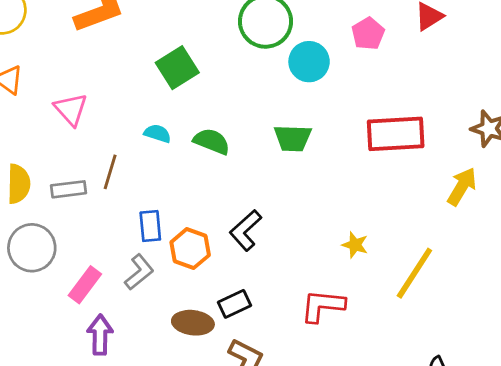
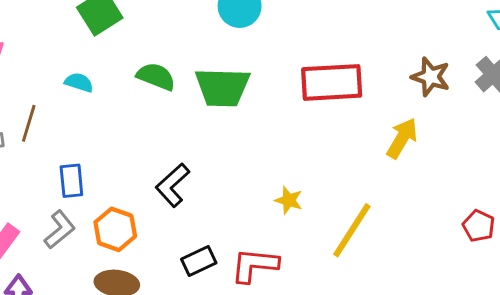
green trapezoid: (293, 138) -> (222, 87), size x1.4
green semicircle: (212, 141) -> (156, 77), moved
orange hexagon: (190, 249) -> (115, 229), moved
black rectangle: (234, 304) -> (199, 261), moved

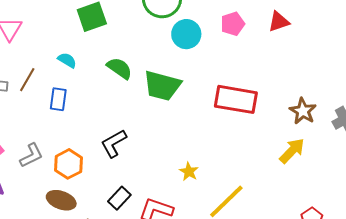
yellow arrow: (402, 138) -> (292, 151), moved
blue rectangle: (71, 181) -> (58, 99), moved
black rectangle: (199, 261) -> (119, 198), turned -35

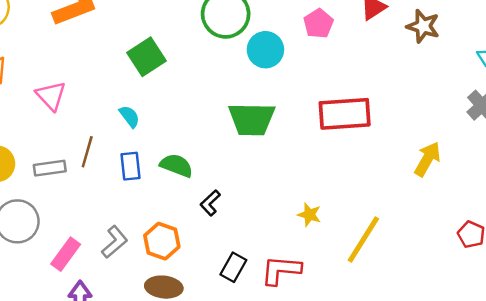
cyan semicircle: (67, 60) -> (129, 116), turned 36
green semicircle: (119, 68) -> (176, 165), moved
brown star: (303, 111) -> (423, 26), moved
black L-shape: (114, 143) -> (210, 203), size x0.7

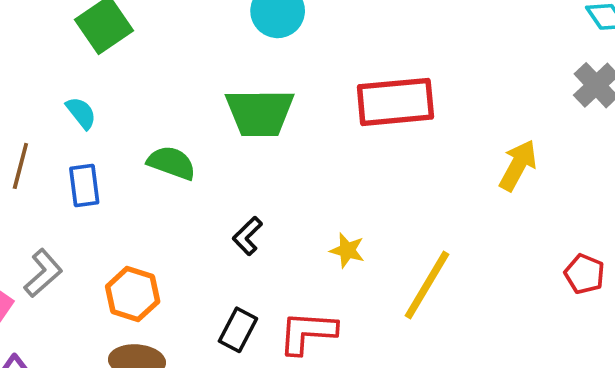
green semicircle: (176, 165) -> (171, 163), moved
black L-shape: (210, 203) -> (247, 236), moved
gray L-shape: (115, 242) -> (43, 273), moved

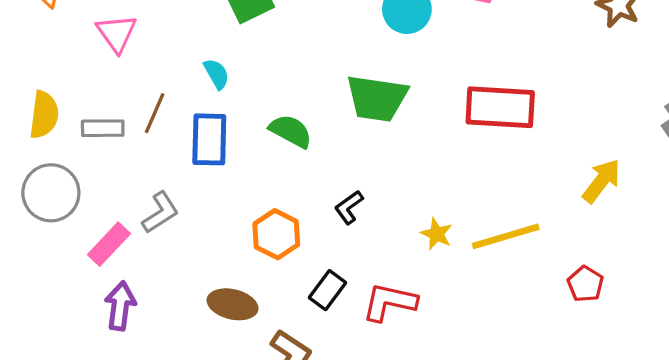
blue rectangle: (84, 186) -> (209, 139), size x1.4
red pentagon: (584, 274) -> (585, 284), moved
yellow line: (427, 285) -> (506, 236), moved, turned 34
orange hexagon: (133, 294) -> (276, 234), moved

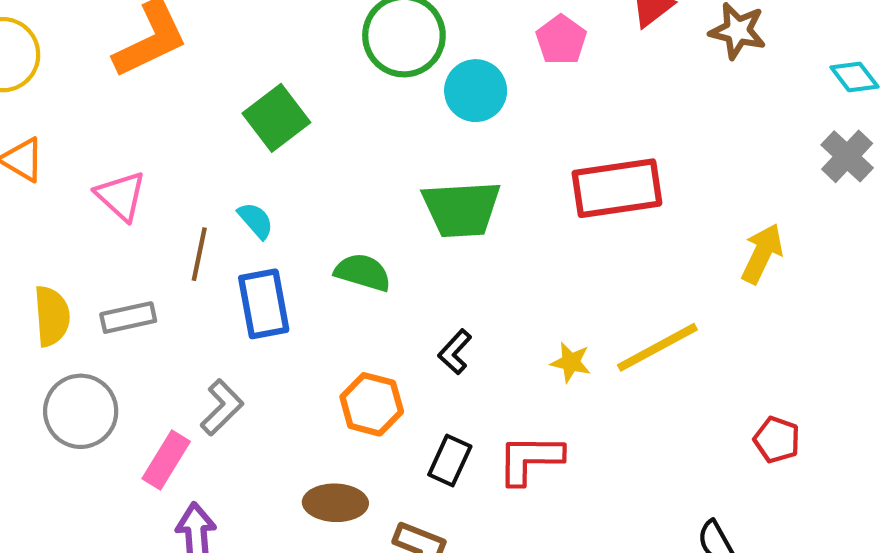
brown line: (155, 113) -> (199, 254), moved
red pentagon: (585, 284) -> (777, 440), moved

